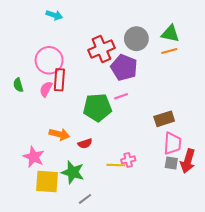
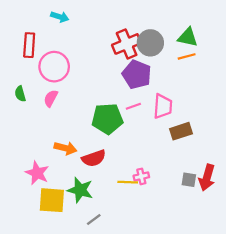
red cross: (101, 49) -> (127, 44), moved
red rectangle: (59, 80) -> (29, 45), moved
red semicircle: (85, 144) -> (94, 158), size x1.5
pink trapezoid: (172, 144) -> (163, 106), moved

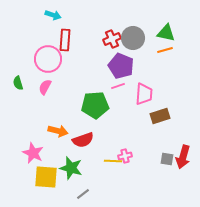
red cross: (127, 44) -> (112, 39), size x0.7
red rectangle: (29, 45) -> (65, 40), moved
pink line: (133, 106) -> (118, 86), moved

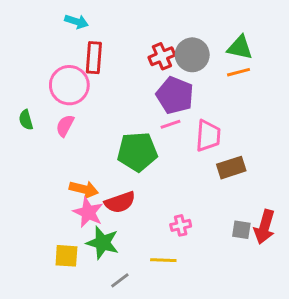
pink star: (33, 153) -> (88, 212), moved
yellow line: (113, 161) -> (163, 260), moved
yellow square: (46, 177) -> (66, 256), size x0.7

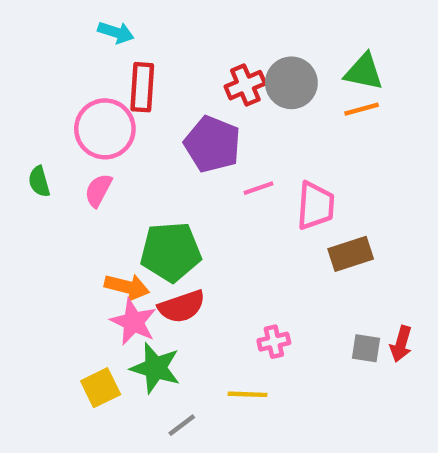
purple pentagon: (175, 95) -> (212, 144), moved
green pentagon: (137, 152) -> (171, 252), moved
red arrow: (265, 227) -> (401, 344), size x0.7
yellow square: (66, 256) -> (101, 388), turned -30

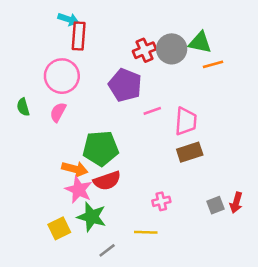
green triangle: (364, 72) -> (200, 42), moved
red rectangle: (142, 87) -> (79, 36), moved
brown rectangle: (351, 254) -> (190, 152), moved
gray square: (366, 348) -> (216, 205), turned -30

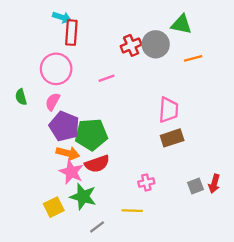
green triangle: (200, 42) -> (181, 24), moved
purple pentagon: (125, 85) -> (64, 126), moved
pink line: (152, 111) -> (106, 78), moved

